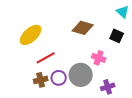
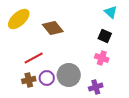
brown diamond: (83, 28) -> (53, 28), moved, turned 35
yellow ellipse: (31, 35) -> (19, 19), moved
pink cross: (99, 58) -> (102, 58), moved

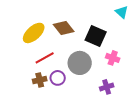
yellow ellipse: (19, 19) -> (34, 33), moved
black square: (105, 36) -> (96, 36), moved, size x1.5
gray circle: (69, 75) -> (80, 63), moved

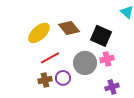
pink cross: (113, 58) -> (107, 59), moved, turned -32

